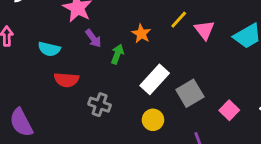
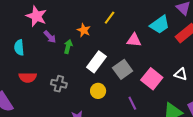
pink triangle: (204, 30) -> (134, 40), moved, turned -42
cyan semicircle: (49, 49) -> (19, 48), turned 77
red semicircle: (66, 80) -> (28, 77), moved
pink square: (229, 110) -> (152, 79), size x1.5

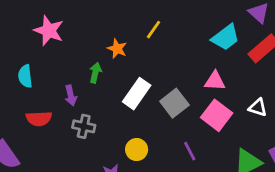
purple arrow: (50, 37) -> (71, 95), moved, turned 32
pink triangle: (134, 40) -> (215, 81), moved
yellow circle: (98, 91) -> (137, 150), moved

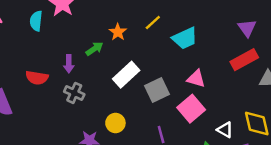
cyan trapezoid: (226, 37) -> (185, 38), moved
green arrow: (95, 73) -> (94, 49), turned 30
cyan semicircle: (25, 76) -> (36, 21), moved
white triangle: (258, 107) -> (225, 130), moved

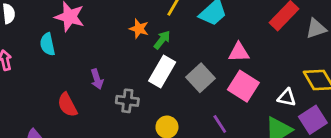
green arrow: (94, 49) -> (162, 40), moved
red semicircle: (37, 78) -> (67, 105), turned 70
gray cross: (74, 93) -> (127, 101), moved

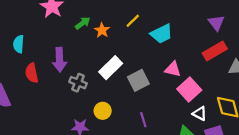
green arrow: (162, 40) -> (83, 23), moved
cyan semicircle: (47, 44) -> (19, 44), moved
purple arrow: (97, 79) -> (60, 60), size x1.5
pink square: (243, 86) -> (189, 90), moved

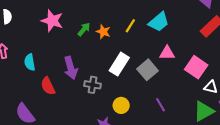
yellow line: (133, 21) -> (130, 26), moved
pink triangle: (173, 69) -> (167, 53), moved

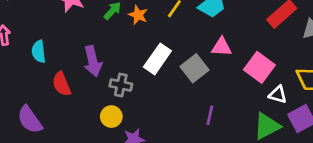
yellow circle: (121, 105) -> (111, 117), moved
purple line: (160, 105) -> (210, 115), turned 40

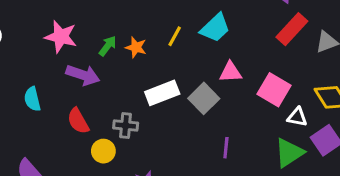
white rectangle: (157, 59) -> (162, 93), turned 40
purple arrow: (93, 61) -> (83, 75), moved, turned -52
red semicircle: (62, 84) -> (78, 121), moved
yellow circle: (111, 117) -> (103, 151), moved

